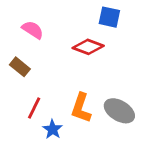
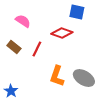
red line: (34, 108) -> (37, 49), moved
blue star: (53, 129) -> (11, 91), moved

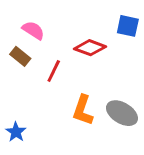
blue square: (77, 12) -> (128, 26), moved
brown rectangle: (14, 47) -> (20, 56), moved

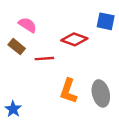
red line: (54, 71) -> (44, 59), turned 60
gray ellipse: (122, 113) -> (101, 93), turned 45

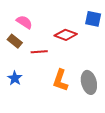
blue star: (13, 109) -> (15, 78), moved

